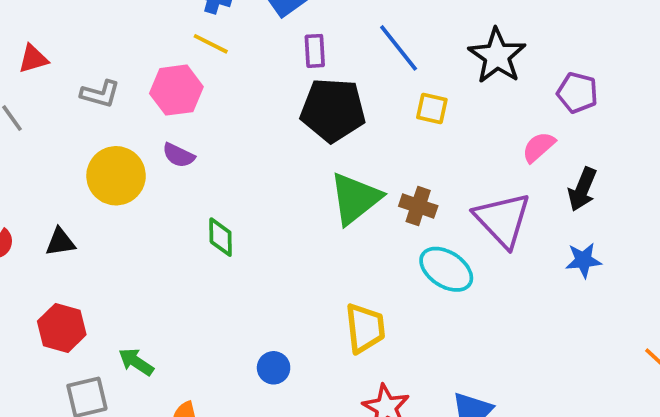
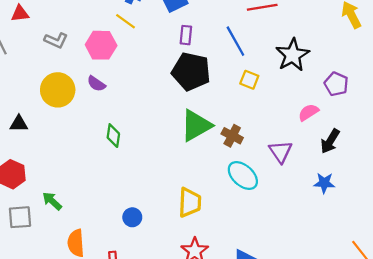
purple triangle: (503, 220) -> (281, 152), size x0.7

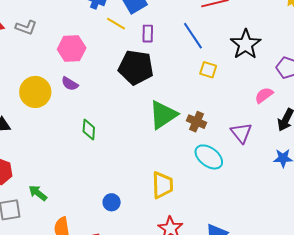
yellow line: (126, 21) -> (116, 24), moved
gray L-shape: (56, 40) -> (26, 27), moved
black pentagon: (191, 71) -> (136, 67), moved

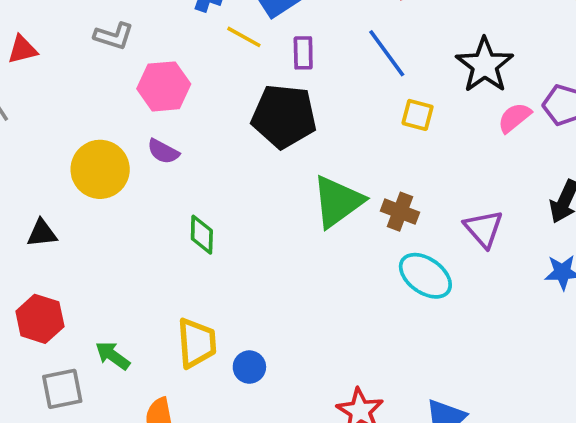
gray L-shape: (26, 27) -> (114, 36), moved
pink semicircle: (264, 95) -> (514, 118), moved
yellow trapezoid: (163, 185) -> (197, 343), moved

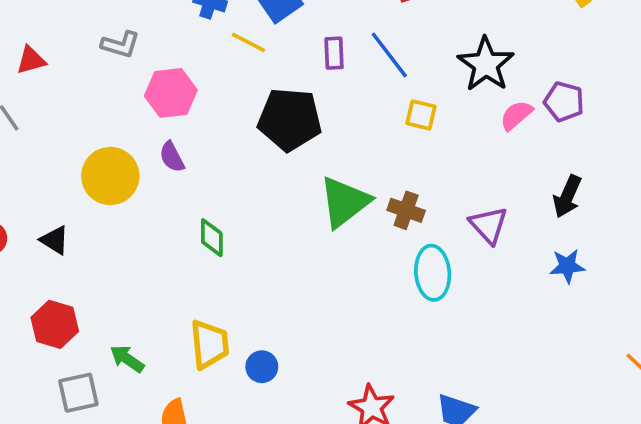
purple rectangle: (303, 53) -> (334, 53), moved
purple semicircle: (163, 151) -> (172, 157), turned 36
black triangle: (42, 233) -> (55, 240), turned 40
cyan ellipse: (425, 276) -> (433, 273), turned 52

